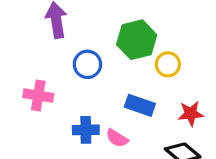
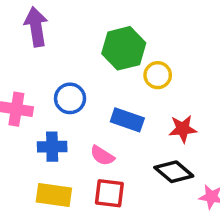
blue circle: (87, 64) -> (70, 98), moved
blue cross: (86, 130) -> (52, 147), moved

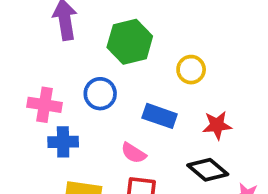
green hexagon: (124, 48) -> (130, 42), moved
blue cross: (52, 147) -> (63, 142), moved

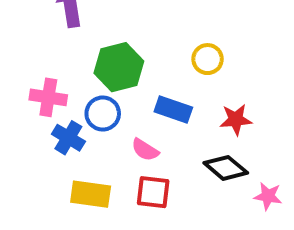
green hexagon: (130, 42) -> (119, 67), moved
blue circle: (100, 94) -> (103, 114), moved
blue cross: (63, 142) -> (68, 138), turned 32

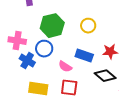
yellow circle: (208, 59) -> (88, 26), moved
blue rectangle: (173, 109) -> (84, 56), moved

